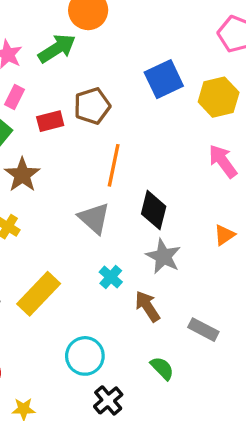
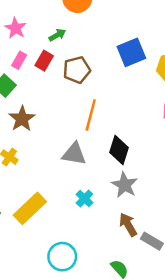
green arrow: (57, 48) -> (57, 35), moved, size x0.6
red rectangle: (50, 121) -> (44, 61), moved, turned -48
gray triangle: (94, 218) -> (74, 154), turned -35
brown arrow: (147, 306) -> (128, 225), moved

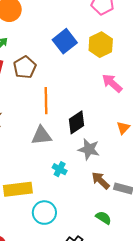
black diamond: (119, 150) -> (77, 122), turned 55
yellow rectangle: (30, 208) -> (18, 189), turned 52
cyan circle: (62, 257) -> (44, 213), moved

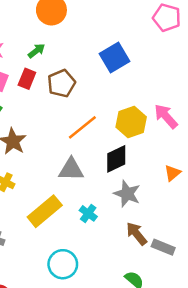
yellow hexagon: (101, 45) -> (131, 122), moved
orange line: (46, 101) -> (82, 127), turned 45
yellow rectangle: (18, 189) -> (45, 211), moved, turned -40

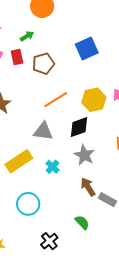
red rectangle: (27, 79) -> (17, 57), turned -42

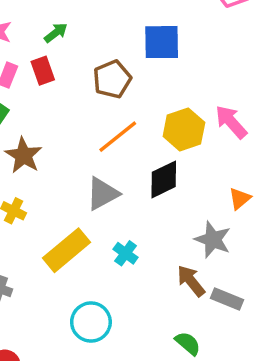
blue square: (87, 48) -> (162, 42), turned 30
brown pentagon: (43, 64) -> (112, 79), moved
gray triangle: (43, 131) -> (103, 194), turned -30
gray star: (84, 155) -> (213, 240), moved

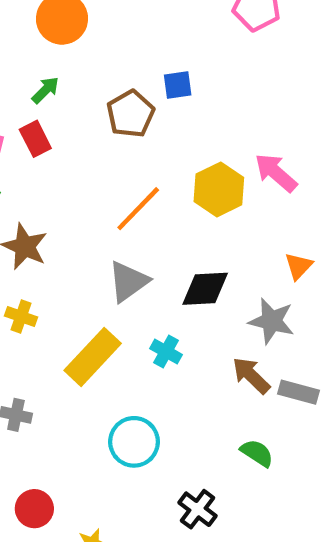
blue square: (162, 42) -> (178, 85), size x0.6
brown pentagon: (112, 79) -> (131, 114), moved
black diamond: (164, 179) -> (205, 289), moved, turned 30

